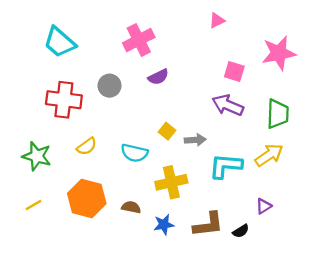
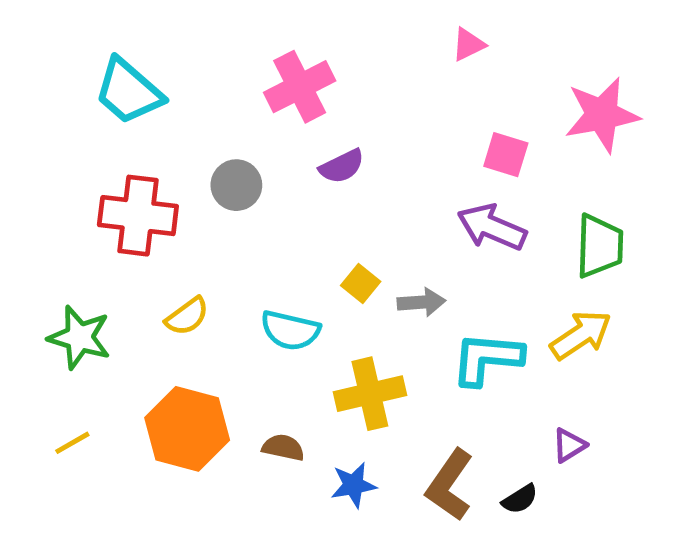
brown L-shape: (208, 225) -> (450, 485), turned 132

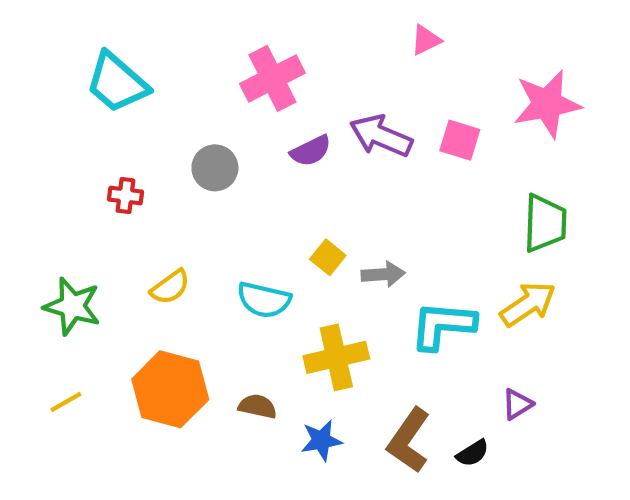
red cross: (138, 216) -> (125, 196), size x0.5
purple arrow: (492, 227) -> (381, 136), moved

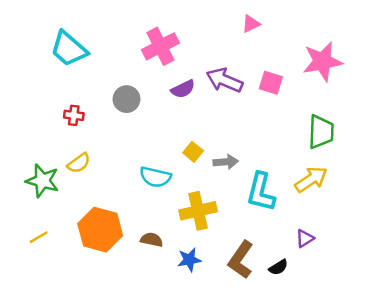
yellow semicircle: (170, 287) -> (79, 163), moved
cyan L-shape: (443, 325) -> (261, 192), turned -81

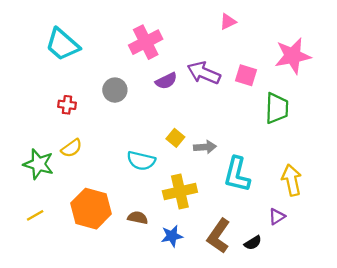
green trapezoid: (321, 132) -> (277, 108), moved
yellow arrow: (311, 179) -> (292, 180), moved, turned -68

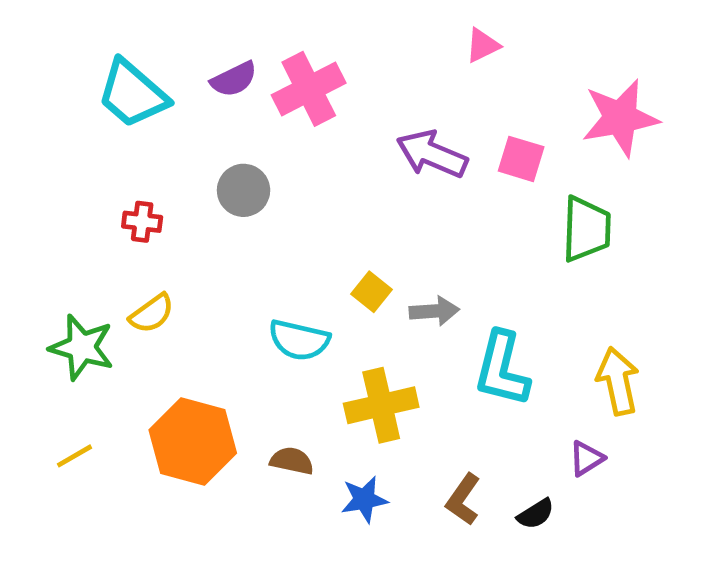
purple semicircle: (166, 81) -> (234, 79), moved
brown L-shape: (219, 236) -> (463, 499), size x0.7

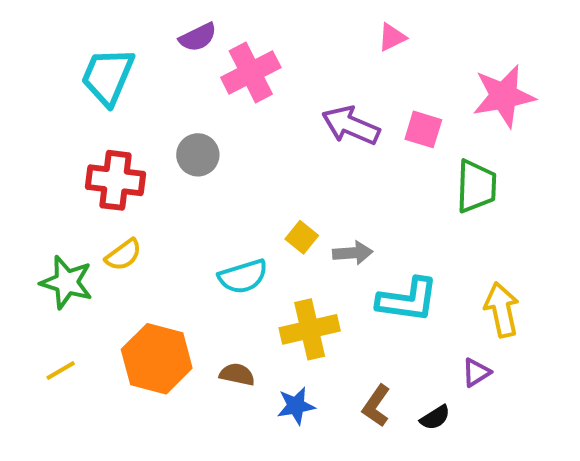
purple semicircle: (234, 79) -> (198, 37), moved
cyan trapezoid: (132, 94) -> (108, 76), turned 72
red cross: (142, 222) -> (116, 180), size x1.8
cyan semicircle: (299, 340) -> (243, 276), turned -30
cyan L-shape: (502, 369) -> (408, 300), turned -96

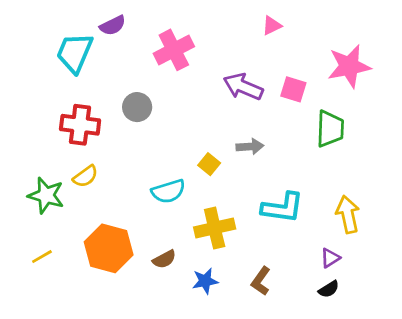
purple semicircle: (198, 37) -> (113, 26), moved
gray arrow: (353, 253) -> (250, 146), moved
brown semicircle: (237, 374) -> (164, 259), turned 140
black semicircle: (435, 418) -> (329, 289), moved

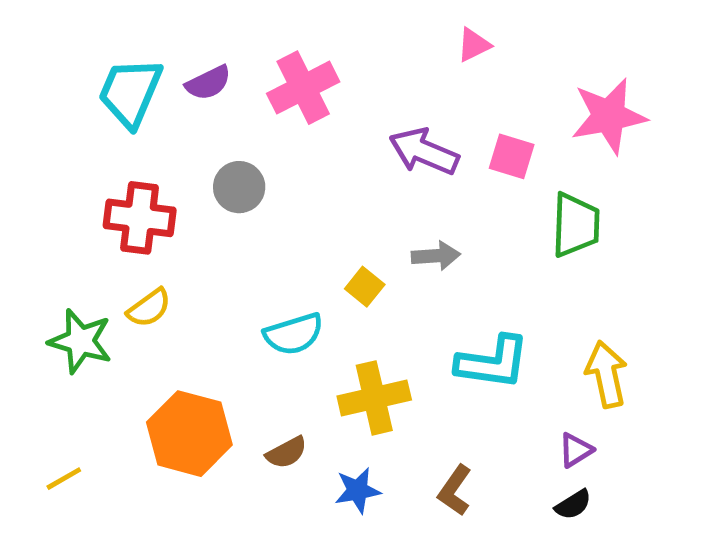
purple semicircle: (113, 26) -> (208, 83), moved
yellow line: (42, 257) -> (64, 479), moved

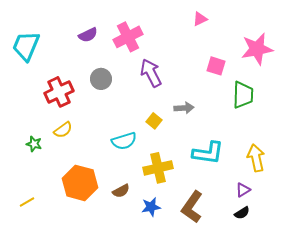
cyan trapezoid: (130, 92) -> (26, 46), moved
purple arrow: (424, 152) -> (151, 73), moved, turned 40
red cross: (140, 218) -> (59, 92), turned -32
green star: (80, 341) -> (34, 144), size x0.6
brown L-shape: (455, 490) -> (192, 207), size x1.5

